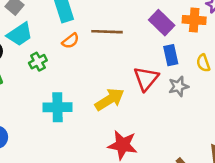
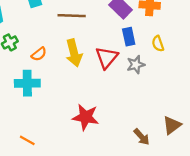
orange semicircle: (71, 41) -> (39, 54), moved
yellow arrow: (110, 99) -> (74, 53), moved, turned 108

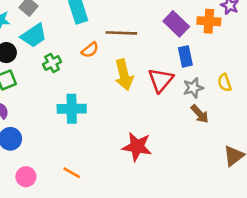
yellow semicircle: (158, 44) -> (225, 83), moved
orange semicircle: (39, 54) -> (90, 50), moved
brown arrow: (142, 137) -> (200, 114), moved

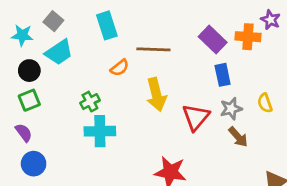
green cross: (52, 63) -> (90, 102), moved
red triangle: (161, 80) -> (196, 117), moved

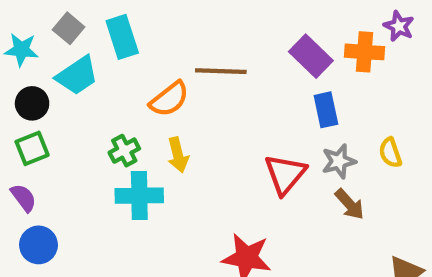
cyan rectangle: (107, 25) -> (122, 37), moved
orange semicircle: (120, 68) -> (169, 99), size x1.4
yellow arrow: (156, 95) -> (178, 155), moved, size x0.7

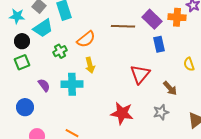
brown line: (221, 71) -> (123, 26), moved
green cross: (124, 151) -> (60, 51), moved
gray star: (339, 161) -> (161, 112), moved
purple semicircle: (23, 198) -> (44, 85), moved

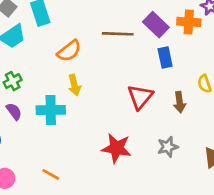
green cross: (60, 51) -> (13, 81), moved
brown arrow: (170, 88) -> (180, 102), moved, turned 35

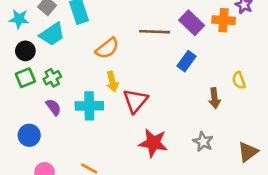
blue rectangle: (165, 57) -> (186, 61), moved, turned 48
red triangle: (140, 97) -> (135, 101), moved
gray star: (168, 147) -> (203, 142), turned -30

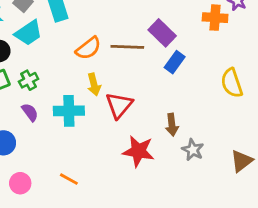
purple rectangle: (192, 23) -> (162, 33), moved
brown line: (154, 32) -> (127, 47), moved
yellow semicircle: (239, 80) -> (232, 83), size x1.5
brown arrow: (215, 98) -> (172, 125), moved

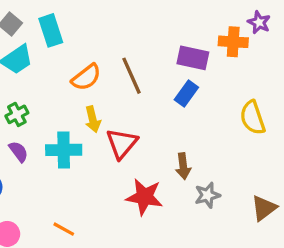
purple rectangle: (162, 33) -> (193, 58), moved, turned -32
brown line: (127, 47) -> (131, 76), turned 64
gray star: (193, 150) -> (207, 195), turned 30

